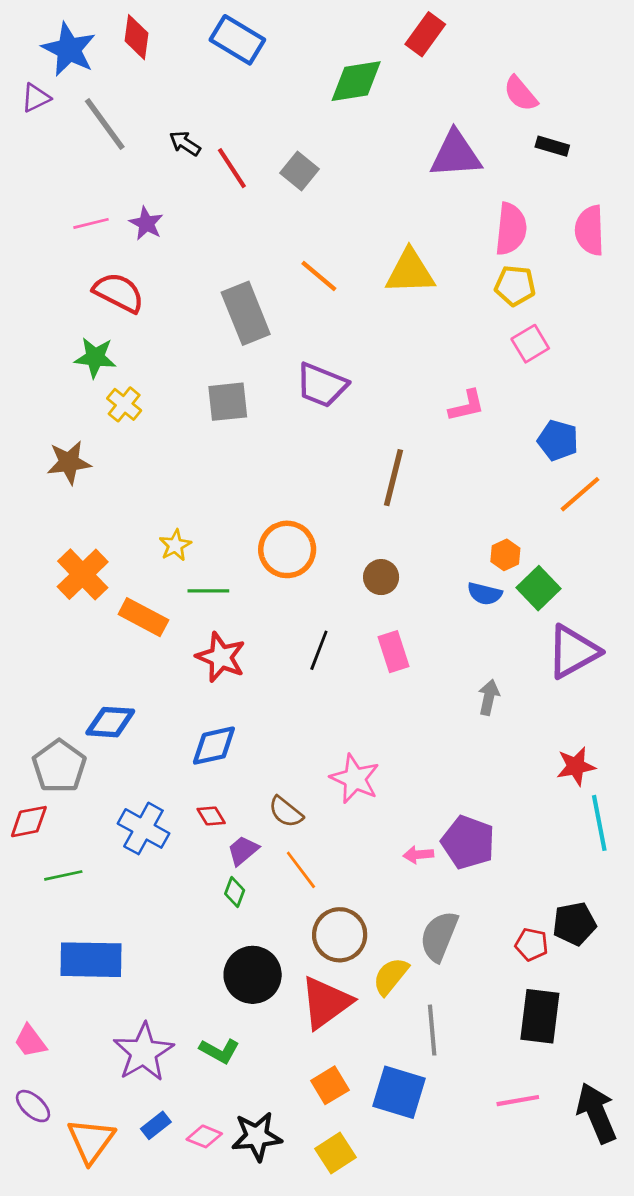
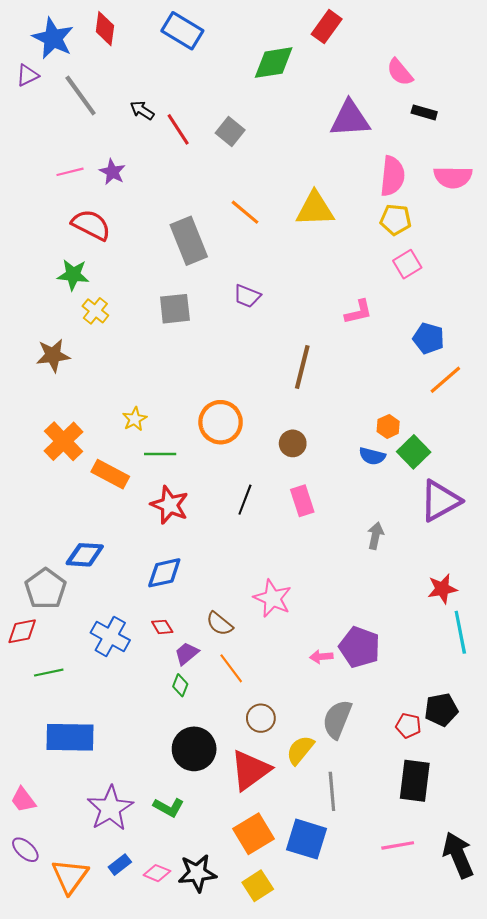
pink semicircle: (590, 230) -> (453, 177), turned -87
purple trapezoid: (322, 385) -> (247, 296), size x0.7
brown circle: (340, 935) -> (261, 718), size x0.7
orange square: (330, 1085) -> (253, 834), size x1.4

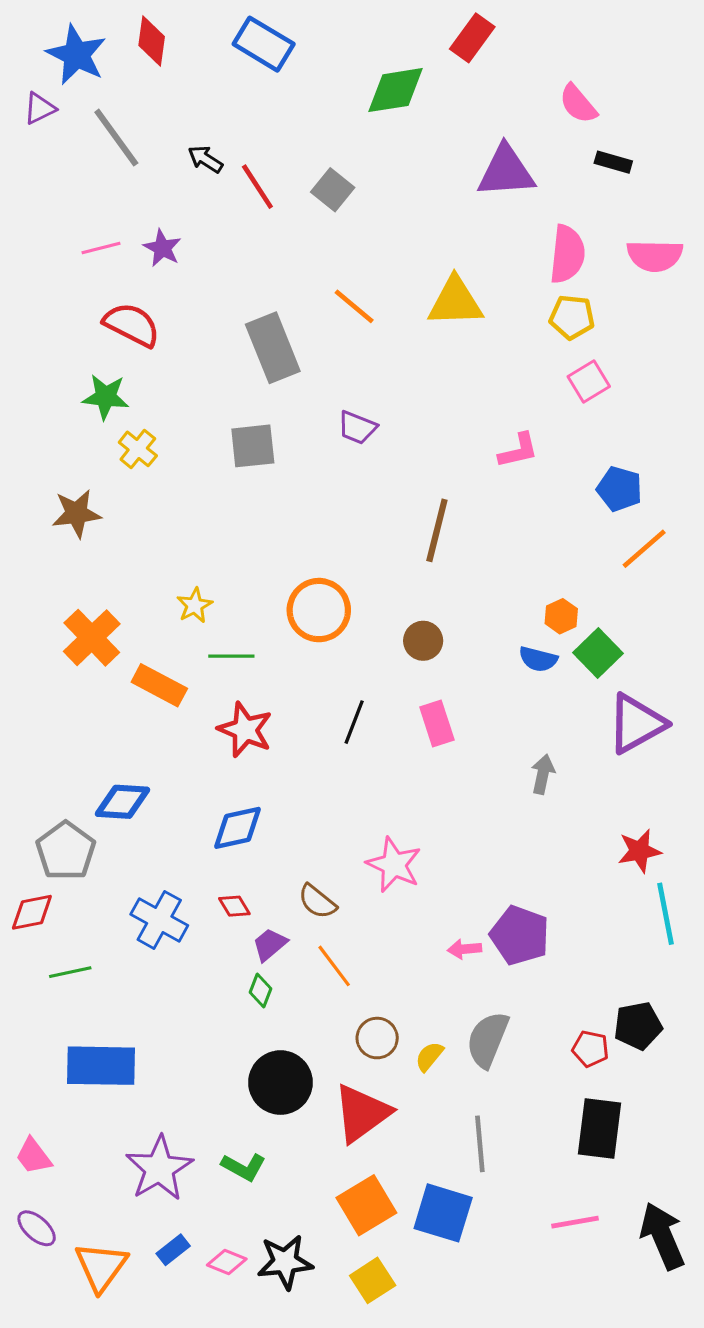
yellow semicircle: (300, 750) -> (429, 1056), moved, size x0.7

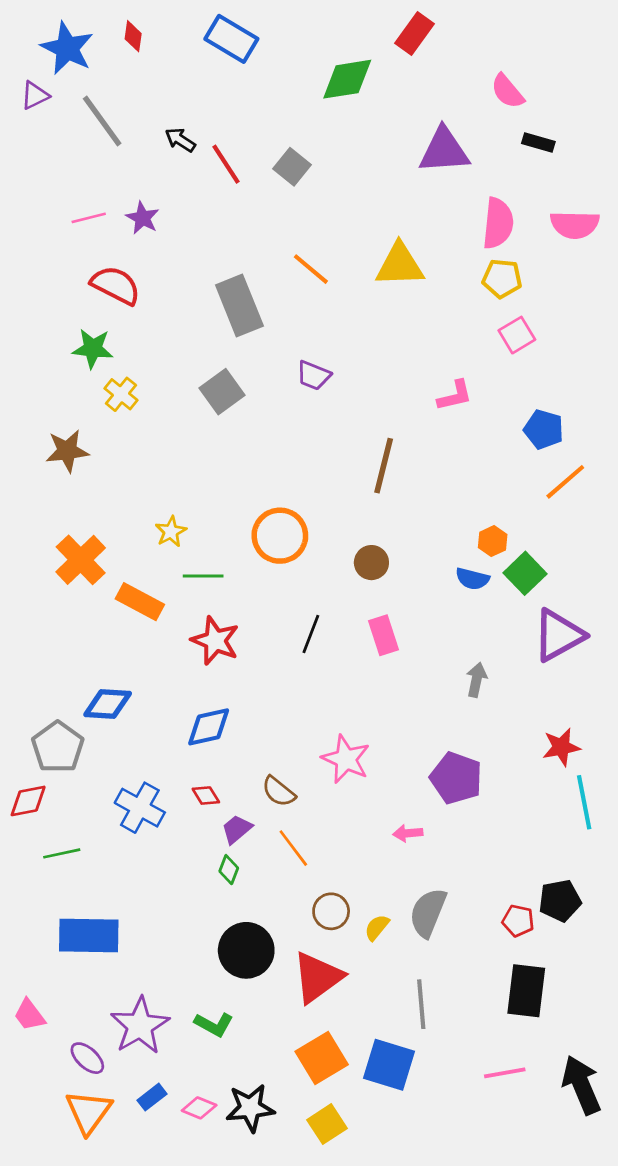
red diamond: (152, 41) -> (133, 36), size x0.7
gray square: (253, 446) -> (222, 392), turned -30
purple pentagon: (520, 935) -> (456, 778), moved
purple ellipse: (37, 1228) -> (87, 1058), moved

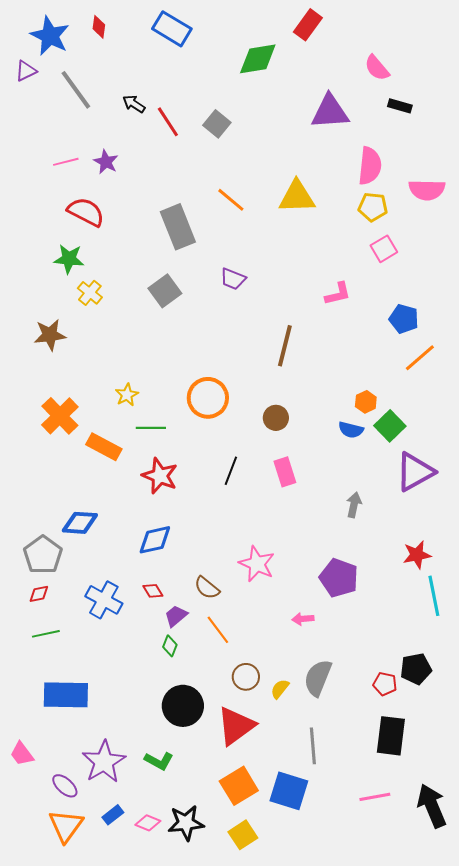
pink semicircle: (575, 225) -> (427, 190), moved
red diamond: (28, 801) -> (39, 594), moved, size x0.7

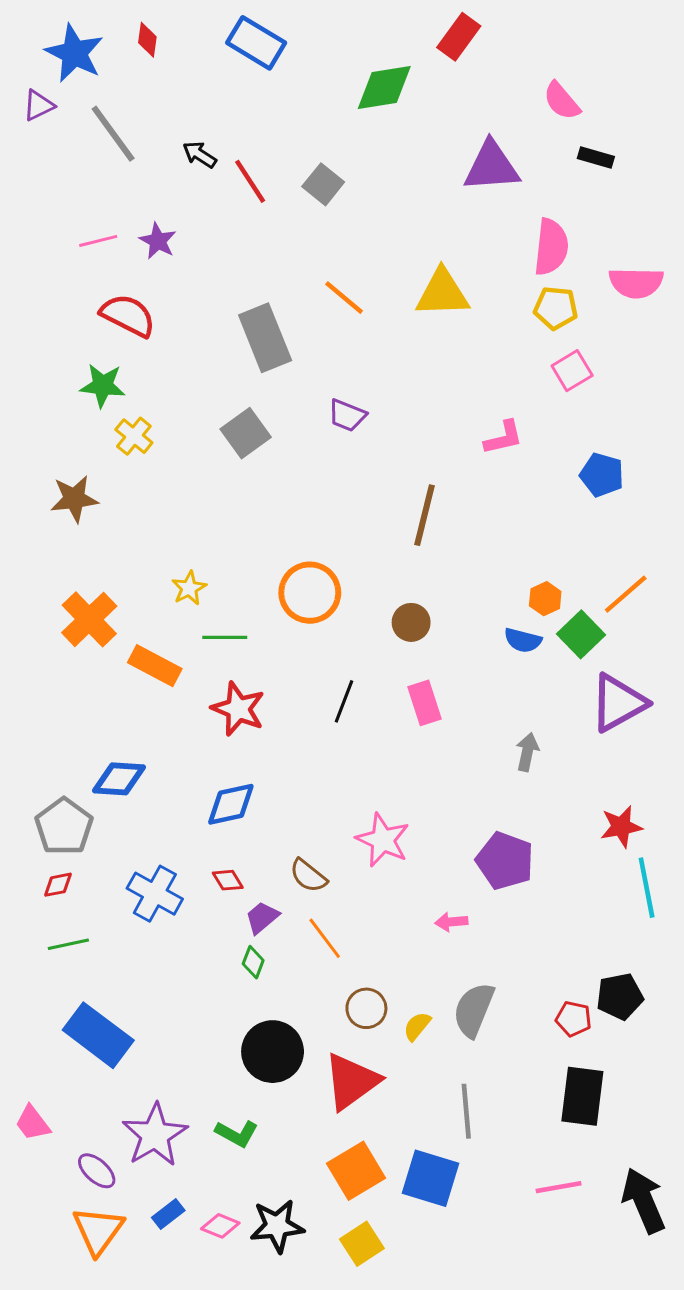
orange line: (420, 358) -> (626, 594), moved
blue rectangle: (66, 695) -> (98, 1035), turned 36

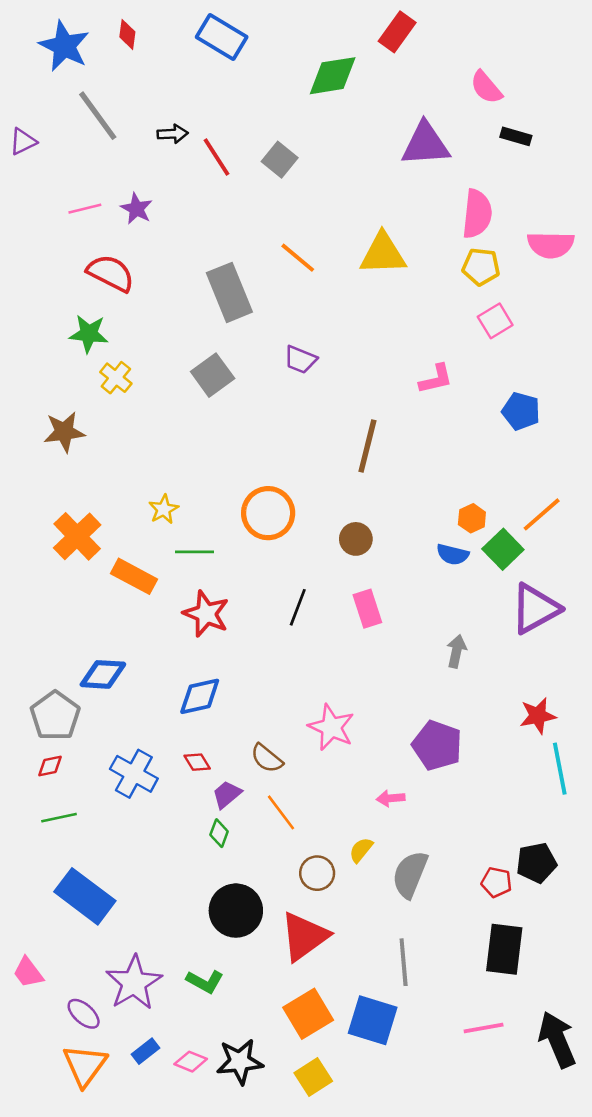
purple triangle: (39, 105) -> (23, 142), moved
black arrow: (200, 155) -> (173, 134), turned 144
yellow semicircle: (417, 1026) -> (361, 850), moved

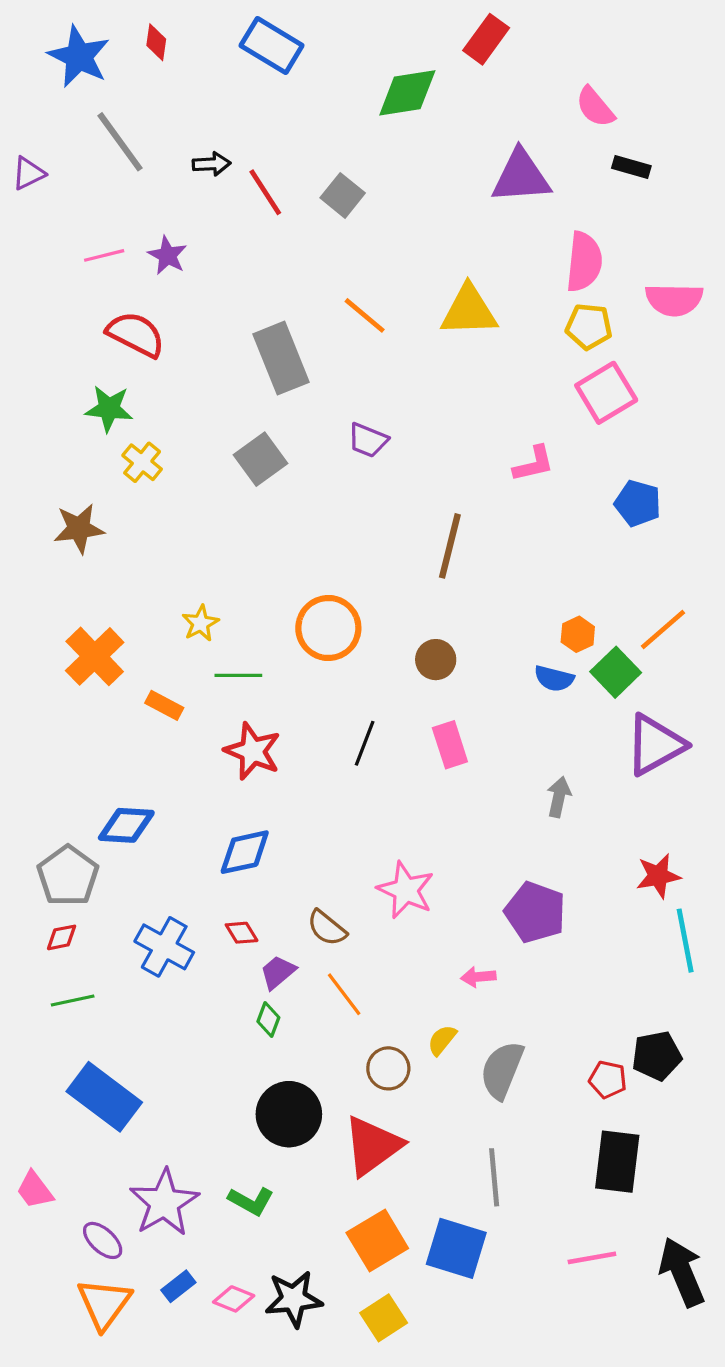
pink square: (495, 321) -> (606, 393), size x1.4
orange rectangle: (134, 576) -> (164, 705), size x0.7

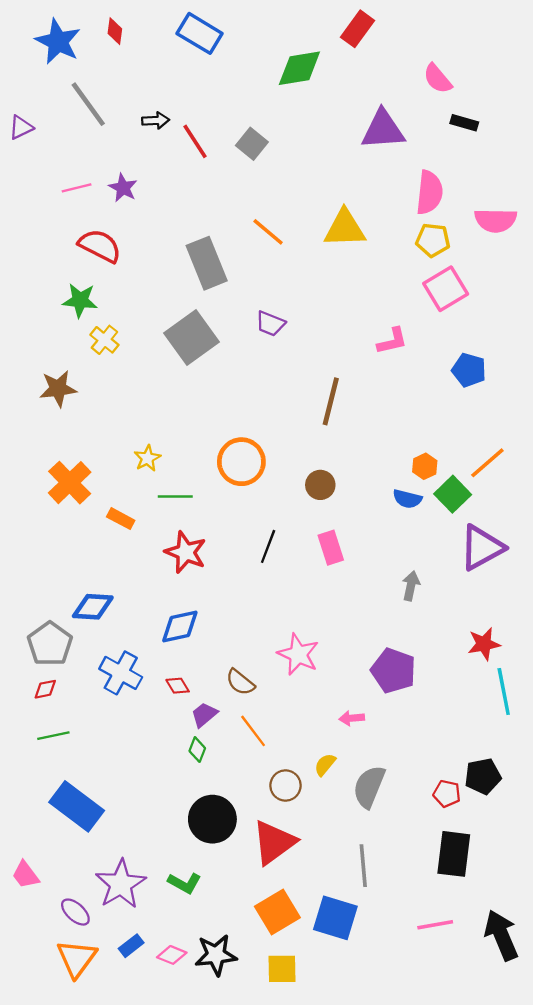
gray square: (260, 459) -> (191, 338), size x1.4
blue cross: (164, 947) -> (121, 673), moved
yellow square: (384, 1318) -> (282, 969), turned 32

